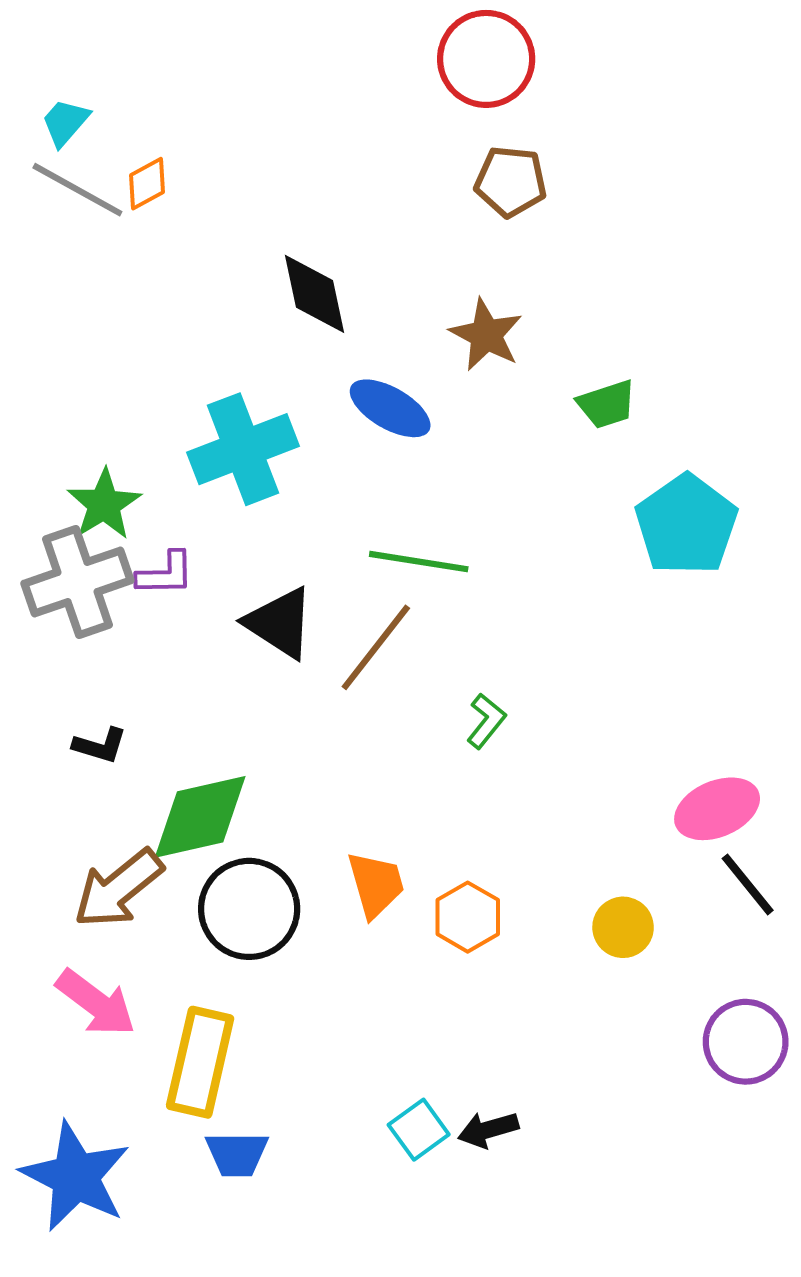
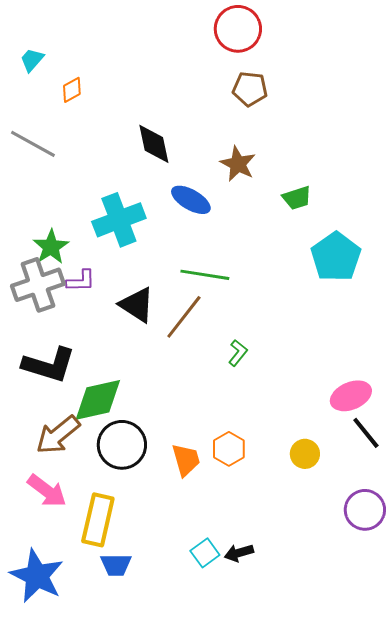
gray line: (77, 190) -> (33, 144), moved
black L-shape: (100, 745) -> (49, 365), size x2.0
orange trapezoid: (376, 884) -> (186, 460), moved

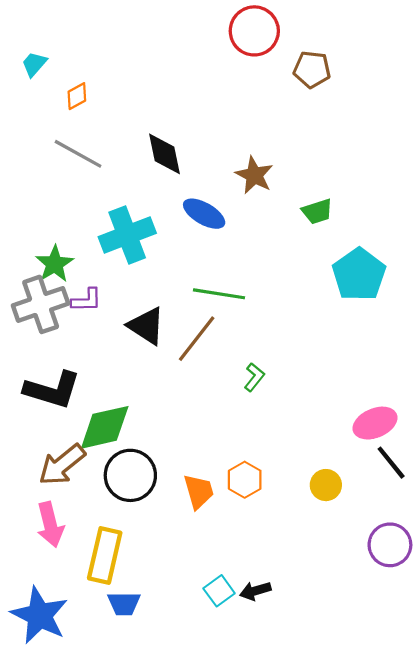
brown pentagon: (250, 89) -> (312, 69), moved
gray line: (33, 144) -> (78, 154), moved
pink arrow: (47, 491) -> (50, 525), turned 39

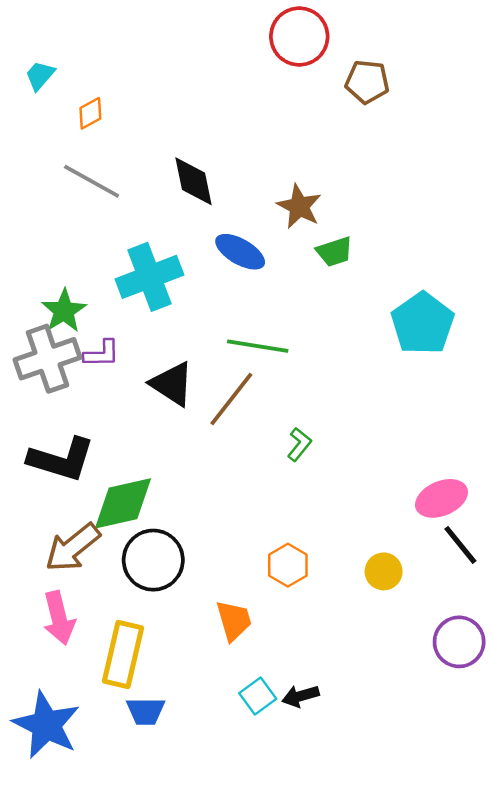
green trapezoid: (317, 212) -> (334, 252), moved
orange trapezoid: (199, 491) -> (234, 620), moved

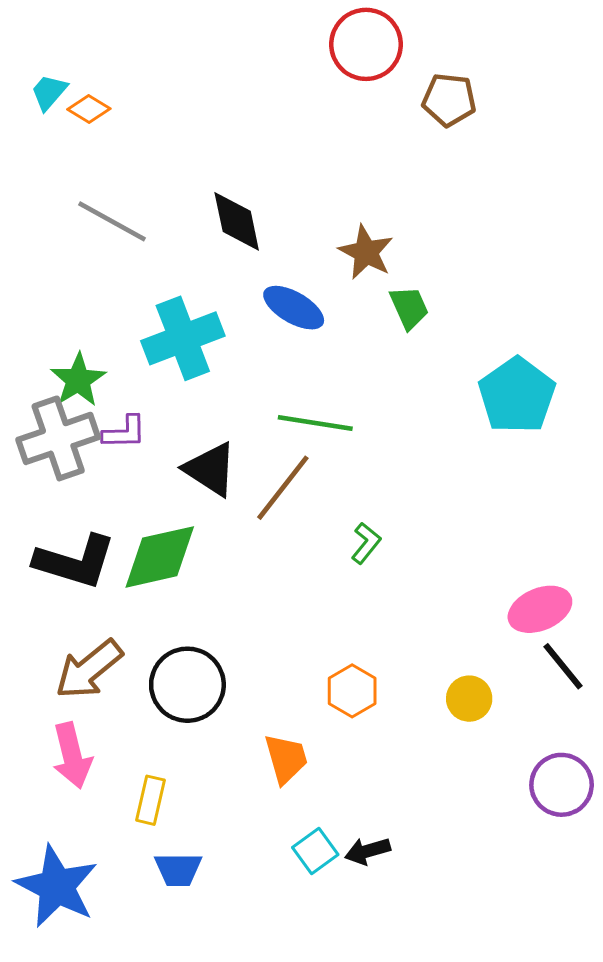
orange diamond: (90, 113) -> (89, 109), moved, turned 60
green trapezoid: (334, 252) -> (409, 308), turned -96
green diamond: (123, 503) -> (160, 557), moved
yellow rectangle: (123, 654) -> (151, 800), size x0.6

